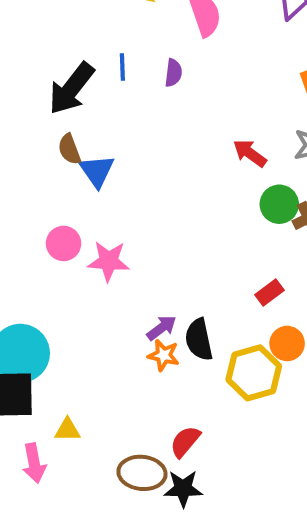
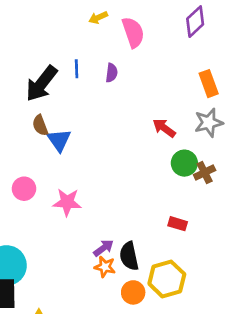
pink circle: (64, 243) -> (24, 189), moved
red rectangle: (269, 292) -> (178, 224), turned 54
orange circle: (287, 343) -> (133, 292), moved

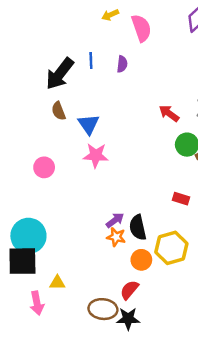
blue triangle: (59, 140) -> (89, 124), moved
pink star: (67, 202) -> (96, 155), moved

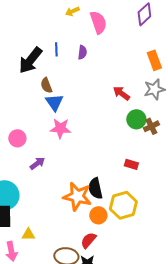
brown semicircle: (58, 111) -> (46, 85), moved
purple arrow: (115, 220) -> (37, 163), moved
orange star: (116, 237) -> (77, 196), size x1.8

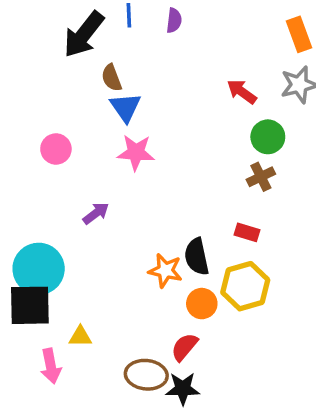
brown cross: (151, 126) -> (261, 177), moved
pink circle: (17, 138) -> (56, 149), moved
red rectangle: (131, 164) -> (247, 232), moved
orange star: (77, 196) -> (165, 271), size x0.7

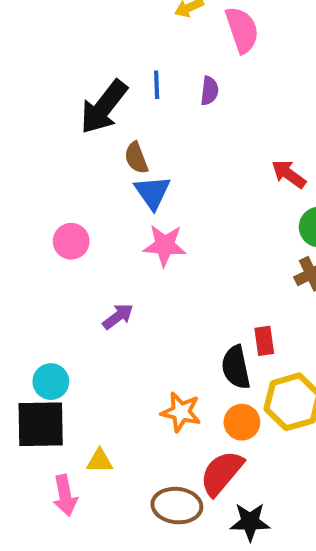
red rectangle: (247, 232) -> (264, 341), moved, turned 65
cyan circle: (39, 269) -> (51, 382), size x0.6
orange star: (165, 271) -> (181, 412), moved
red semicircle: (184, 347) -> (222, 473), size x1.4
black star: (183, 389) -> (250, 522), moved

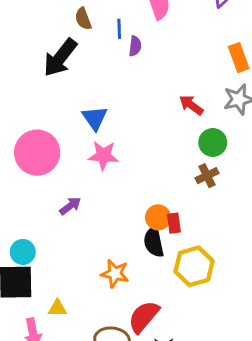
blue line: (157, 85) -> (119, 29), moved
brown semicircle: (136, 158) -> (83, 19), moved
pink circle: (71, 241) -> (37, 153), size x1.8
orange circle: (242, 422) -> (158, 217), moved

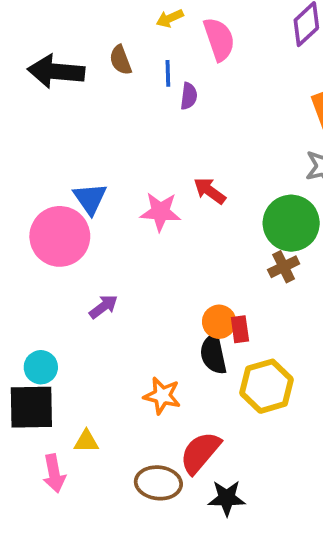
black arrow: (60, 58) -> (56, 71), moved, turned 57
red arrow: (191, 105) -> (210, 191), moved
blue triangle: (95, 118) -> (90, 198), moved
green circle: (213, 143) -> (291, 223), size x1.5
pink star: (103, 155) -> (160, 212), moved

